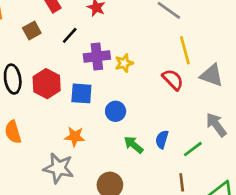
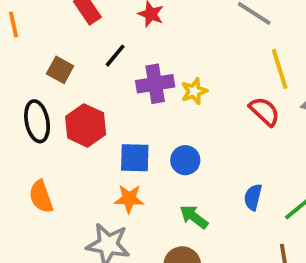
brown square: (32, 31) -> (60, 70), moved, turned -30
blue square: (81, 93) -> (135, 158), moved
green arrow: (134, 145) -> (194, 217), moved

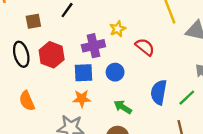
brown square: (60, 70) -> (33, 21), turned -35
purple cross: (155, 84) -> (93, 46), moved
red semicircle: (264, 111) -> (145, 47), moved
blue semicircle: (253, 197) -> (159, 92), size x1.5

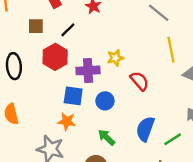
brown square: (33, 21) -> (36, 26), moved
red hexagon: (52, 55) -> (55, 57), moved

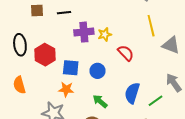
black line: (68, 30) -> (64, 13), turned 40
red hexagon: (55, 57) -> (45, 55), moved
purple cross: (88, 70) -> (84, 32), moved

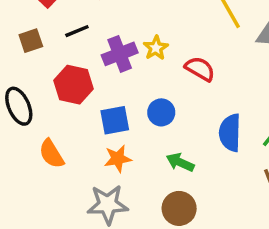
red hexagon: (45, 55) -> (74, 85), moved
orange semicircle: (19, 85) -> (51, 154), moved

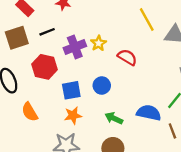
brown square: (31, 41) -> (17, 38), size x1.5
blue semicircle: (230, 133) -> (149, 113), moved, turned 100

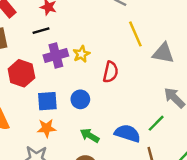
black line: (47, 32) -> (41, 31), moved
red semicircle: (127, 57) -> (111, 72), turned 66

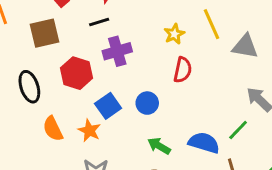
yellow star: (81, 54) -> (174, 34), moved
blue square: (47, 101) -> (108, 106), turned -30
orange star: (46, 128) -> (89, 131), moved, turned 30

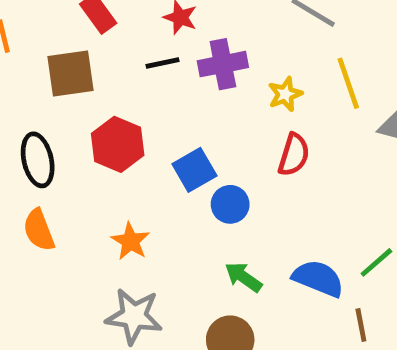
purple cross: (117, 51) -> (223, 64), moved
blue square: (108, 106) -> (194, 170), moved
orange semicircle: (53, 129) -> (39, 230), moved

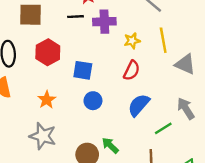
blue square: (194, 170) -> (83, 70), turned 30
blue circle: (230, 204) -> (93, 101), moved
green arrow: (243, 277) -> (110, 145), moved
blue semicircle: (318, 278) -> (139, 105), moved, turned -80

